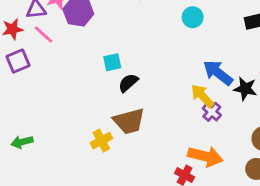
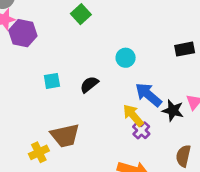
cyan circle: (193, 17) -> (126, 58), moved
black semicircle: (128, 83) -> (89, 85), moved

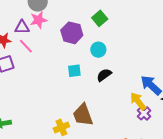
purple hexagon: (23, 33) -> (72, 33), moved
cyan circle: (126, 58) -> (98, 50), moved
brown trapezoid: (65, 136) -> (83, 115), turned 80

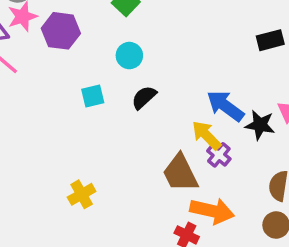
purple hexagon: (72, 33) -> (61, 31), moved
brown trapezoid: (83, 115) -> (180, 173), moved

